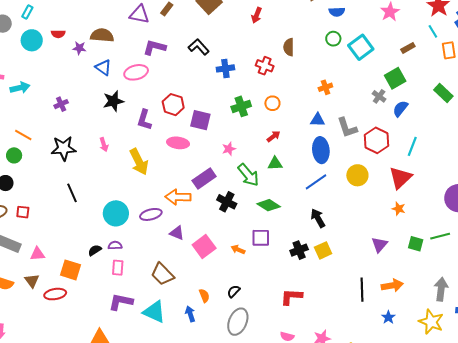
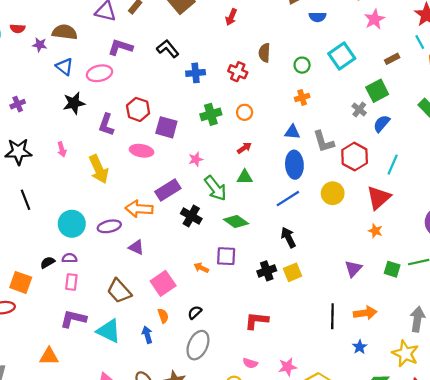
green circle: (333, 39) -> (302, 65), moved
pink square: (204, 247) -> (163, 283), moved

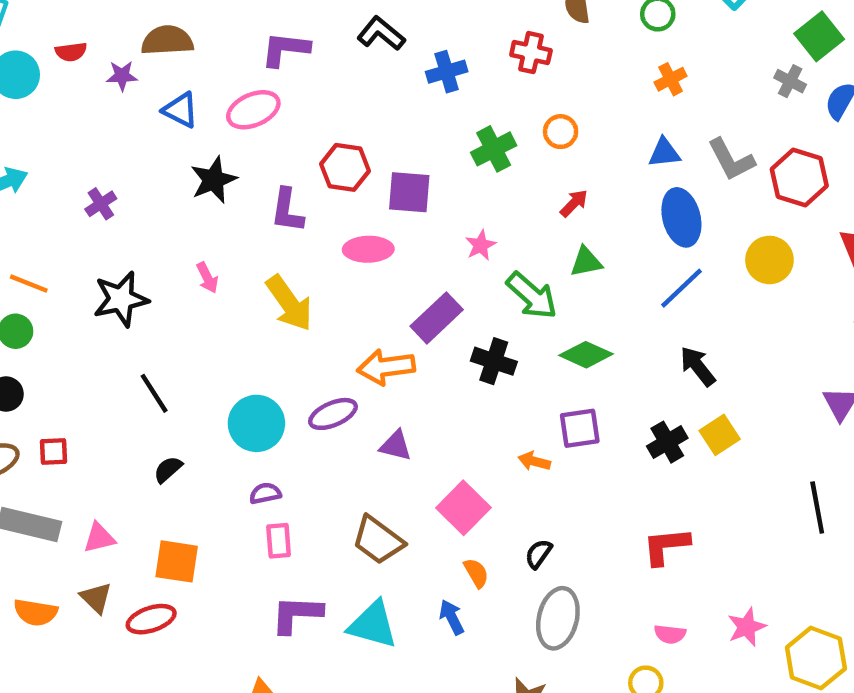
black semicircle: (47, 262) -> (168, 469), moved

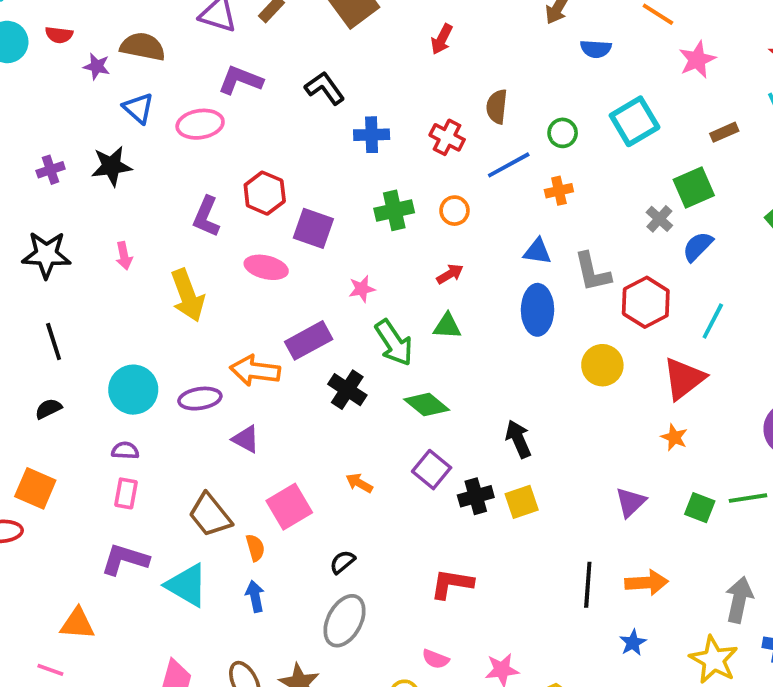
black star: (214, 180) -> (111, 166), moved
blue line: (681, 288) -> (509, 165), moved
purple square: (580, 428) -> (432, 470), moved, turned 33
orange semicircle: (476, 573) -> (255, 548), moved

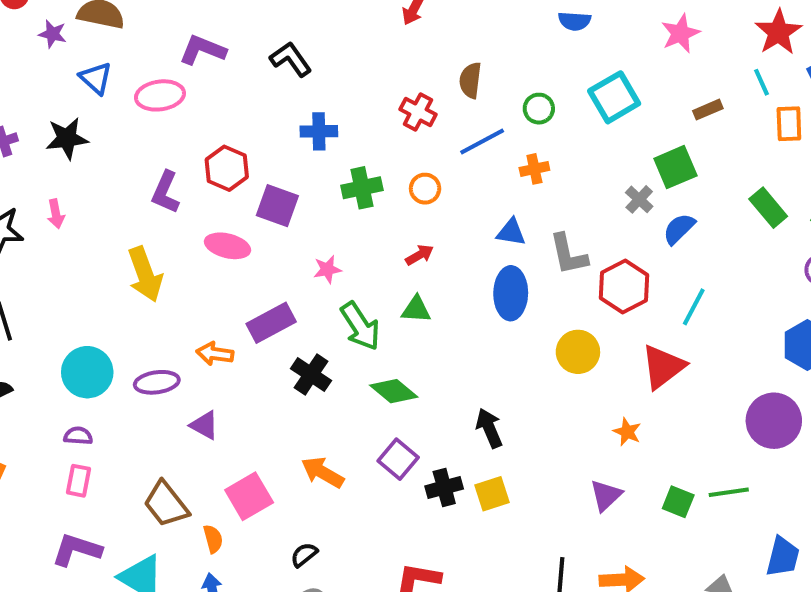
blue cross: (372, 135) -> (319, 131), moved
pink arrow: (124, 256) -> (56, 214), moved
orange arrow: (255, 371) -> (215, 354), size x0.7
orange star: (674, 437) -> (627, 432), moved
orange arrow: (359, 483) -> (322, 472), size x1.5

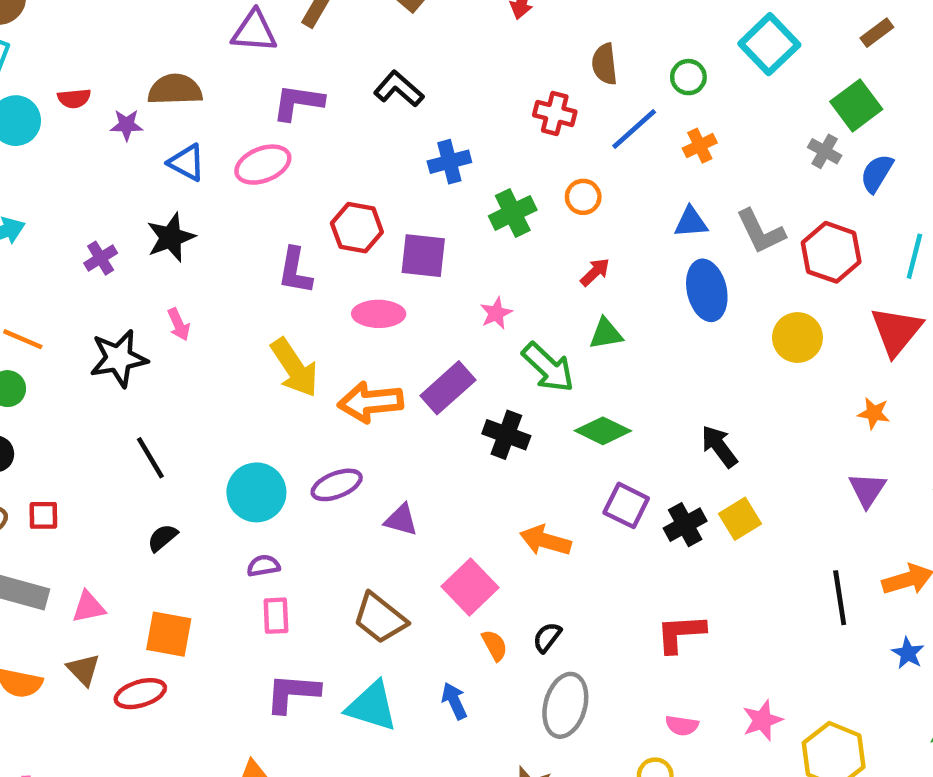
orange arrow: (215, 354) -> (370, 402), moved, size x1.5
orange semicircle: (213, 539) -> (495, 645), moved

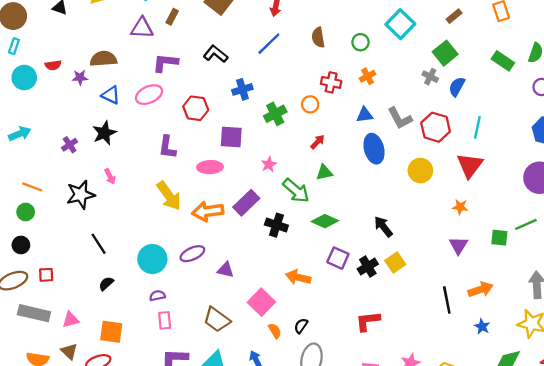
red cross: (555, 113) -> (331, 82), moved
blue line: (634, 129) -> (269, 44), moved
red hexagon: (357, 228) -> (196, 108), moved

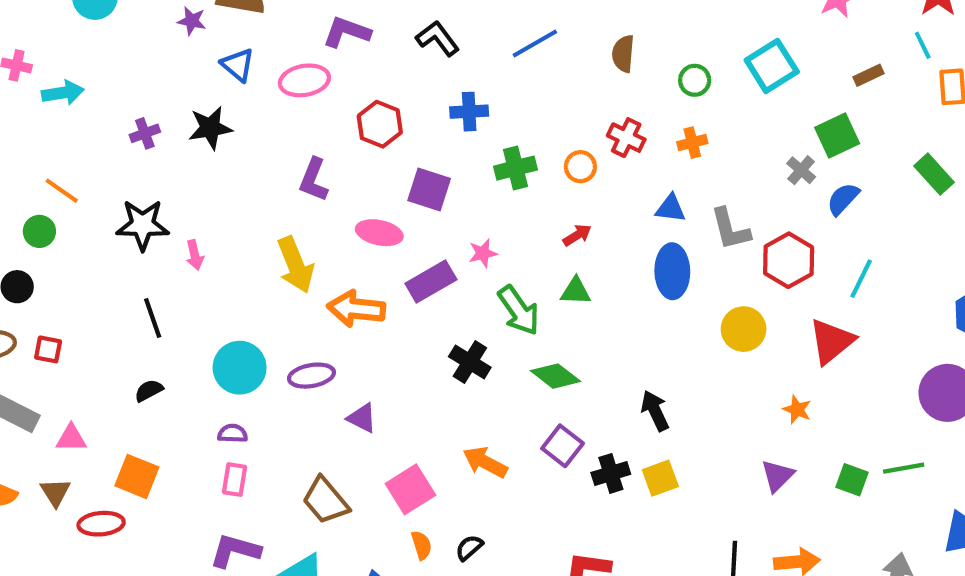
pink arrow: (110, 176) -> (195, 255), moved
purple rectangle: (246, 203) -> (431, 282), moved

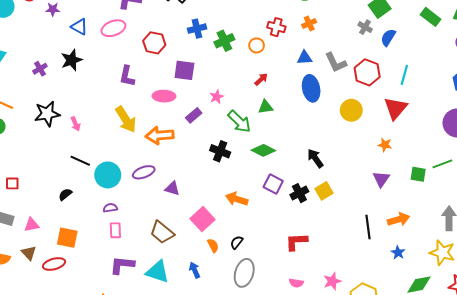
green cross: (516, 168) -> (224, 41), moved
purple rectangle: (431, 282) -> (194, 115), size x0.7
black line: (153, 318) -> (80, 161), moved, turned -36

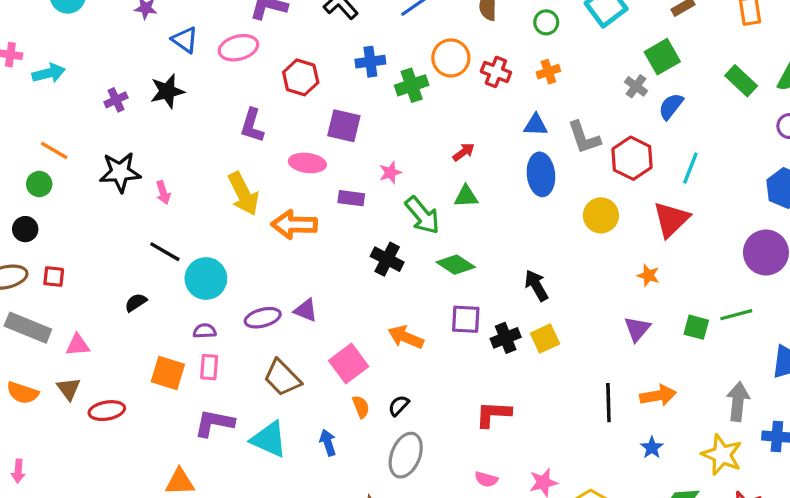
orange circle: (257, 45) -> (451, 58), moved, size x1.5
purple rectangle: (194, 115) -> (351, 198), turned 42
purple ellipse: (144, 172) -> (263, 318), moved
purple square: (273, 184) -> (466, 319), turned -30
orange square: (67, 238) -> (168, 373), moved

